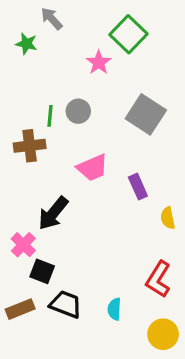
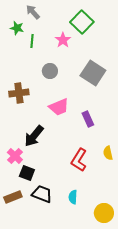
green line: (50, 116) -> (32, 41), moved
yellow semicircle: (168, 218) -> (108, 153), moved
red L-shape: (158, 279) -> (79, 160), moved

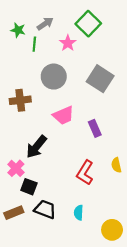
gray arrow: (33, 12) -> (45, 24), moved, turned 98
gray circle: (50, 71) -> (54, 77), size x1.5

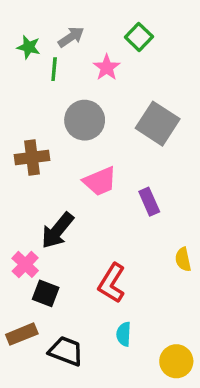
green square: (88, 24) -> (139, 37), size x0.7
red L-shape: (85, 173) -> (112, 283), moved
black trapezoid: (45, 209) -> (66, 351), moved

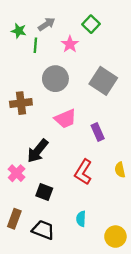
red L-shape: (112, 283) -> (83, 172), moved
black square: (46, 293) -> (44, 192), moved
brown rectangle: (22, 334) -> (14, 219), turned -48

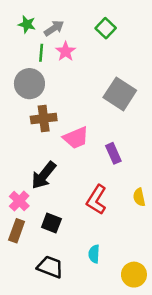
green star: (19, 31) -> (27, 24), moved
pink star: (70, 44) -> (66, 51), moved
gray circle: (55, 79) -> (29, 84), moved
brown cross: (21, 103) -> (44, 118), moved
brown rectangle: (14, 219) -> (17, 231), moved

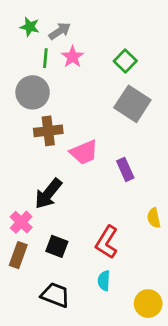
green square: (106, 28) -> (125, 61), moved
red L-shape: (97, 200) -> (107, 242), moved

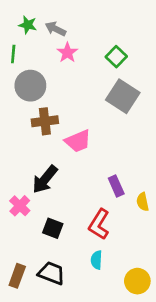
gray arrow: (60, 31) -> (55, 29), turned -120
green line: (45, 58) -> (13, 54), moved
purple rectangle: (125, 169) -> (116, 186), moved
brown rectangle: (18, 255) -> (17, 276), moved

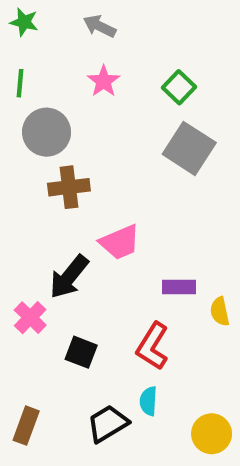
green star: (28, 25) -> (24, 22), moved
gray arrow: (55, 29) -> (99, 26), moved
pink trapezoid: (78, 141) -> (120, 242), moved
purple rectangle: (116, 186) -> (179, 287), turned -66
black trapezoid: (52, 273) -> (108, 424), moved, turned -52

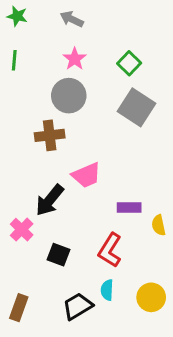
gray circle: (47, 132) -> (69, 96), moved
yellow circle: (212, 434) -> (151, 297), moved

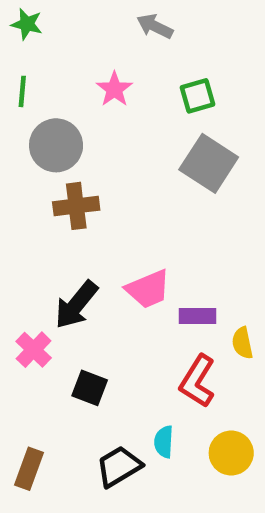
gray arrow: (72, 19) -> (155, 26), moved
green square: (129, 63) -> (197, 96), turned 30
gray circle: (69, 96) -> (56, 145), moved
pink trapezoid: (86, 175) -> (148, 289), moved
red L-shape: (110, 250) -> (197, 381), moved

